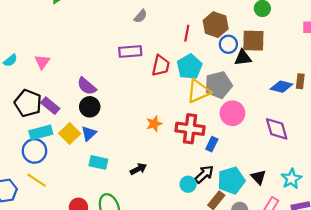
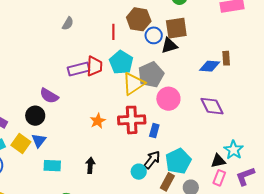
purple rectangle: (130, 51) -> (79, 69), moved
purple semicircle: (87, 86) -> (49, 96), moved
black arrow: (138, 169) -> (90, 165), turned -49
black triangle: (258, 177) -> (218, 161), moved, turned -49

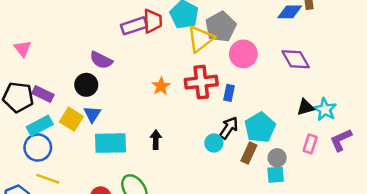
black triangle: (218, 161) -> (305, 107), moved
cyan rectangle: (52, 166) -> (110, 143), size x1.5

